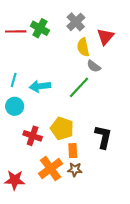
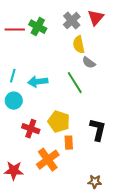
red triangle: (105, 37) -> (96, 18), moved
green line: (79, 87) -> (75, 83), turned -75
brown star: (75, 170) -> (95, 182), moved

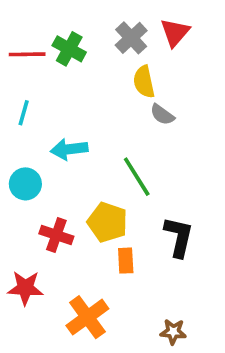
cyan line: (13, 76) -> (24, 113), moved
green line: (75, 83) -> (137, 177), moved
orange cross: (48, 160) -> (87, 317), moved
red star: (14, 171) -> (25, 288), moved

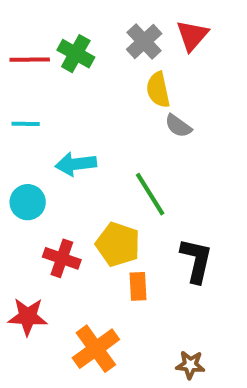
cyan line: (24, 113) -> (26, 124), turned 75

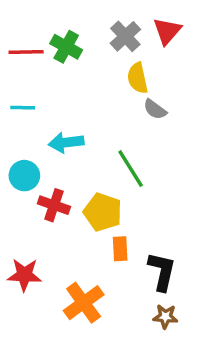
red cross: (62, 258) -> (54, 205), moved
black L-shape: (196, 260) -> (162, 271), moved

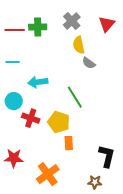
red triangle: (167, 31) -> (107, 24), moved
green cross: (66, 47) -> (38, 27), turned -30
black L-shape: (162, 271) -> (107, 156), moved

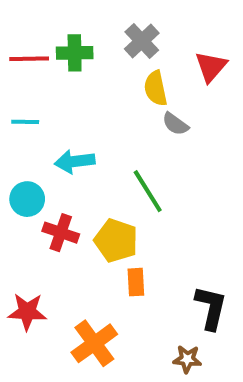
red triangle: (107, 24) -> (211, 67), moved

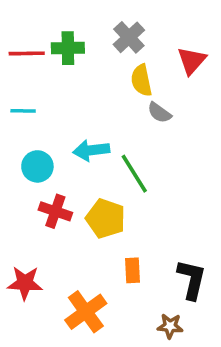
cyan arrow: (75, 161) -> (91, 150), moved
cyan circle: (27, 199) -> (37, 166), moved
orange rectangle: (136, 282) -> (132, 270), moved

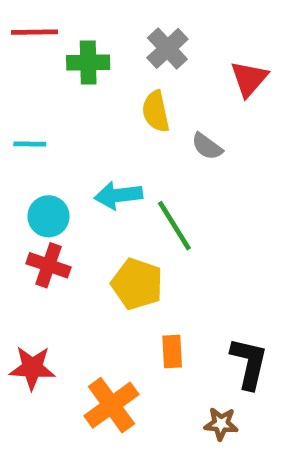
red line: (27, 53) -> (35, 32), moved
yellow semicircle: (141, 80) -> (156, 111), moved
red cross: (55, 211) -> (48, 265), moved

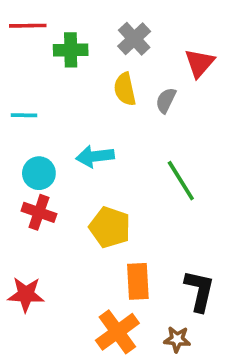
gray semicircle: (207, 146) -> (166, 100), moved, turned 80
green line: (174, 226) -> (181, 181), moved
orange rectangle: (172, 352) -> (138, 281), size x1.4
orange cross: (111, 405) -> (117, 332), moved

